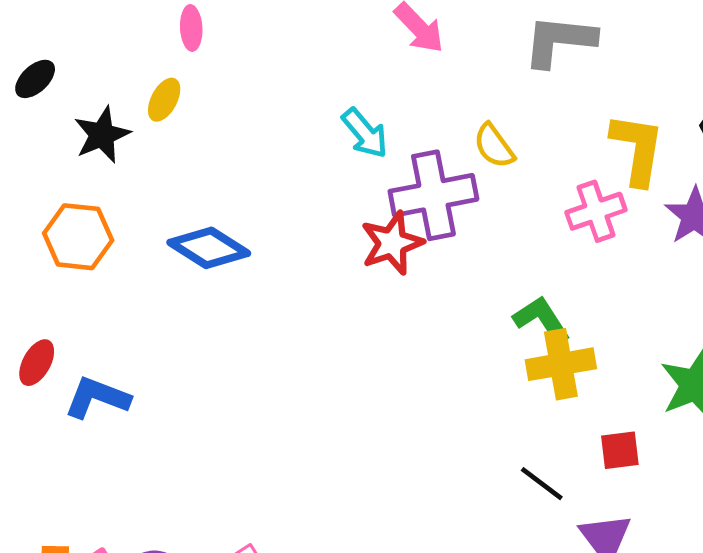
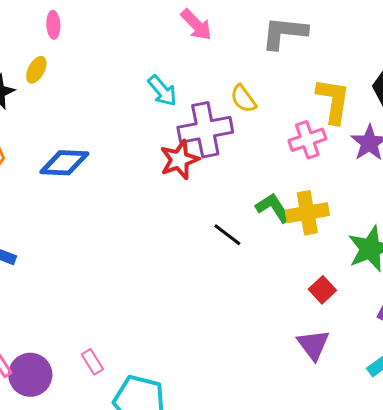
blue diamond: (209, 248) -> (64, 163), turned -30
yellow cross: (561, 364) -> (307, 213), moved
red square: (620, 450) -> (322, 290), turned -36
black line: (542, 484) -> (227, 235), moved

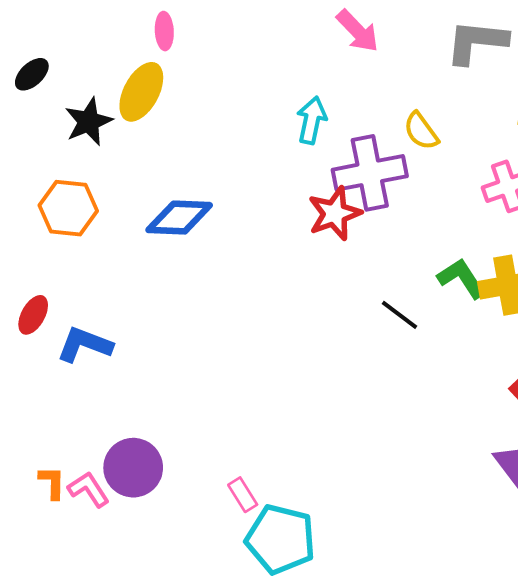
yellow ellipse: (36, 70) -> (141, 92), size x1.6
cyan arrow: (162, 91) -> (312, 120), turned -128
pink rectangle: (92, 362) -> (243, 495), moved
purple circle: (30, 375) -> (133, 468), moved

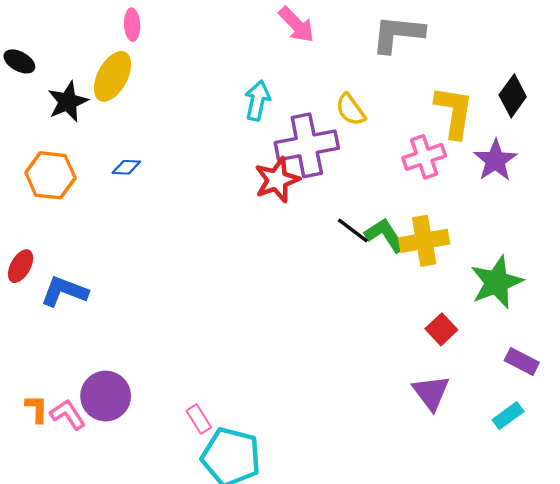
black ellipse: (32, 74) -> (19, 61), turned 72
blue diamond: (179, 218) -> (126, 167), moved, size x0.5
black line: (399, 315) -> (353, 230), moved

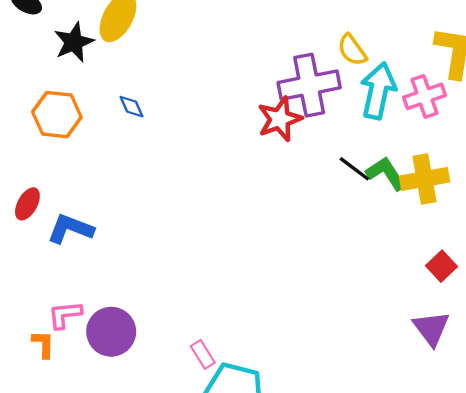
cyan arrow: (257, 101) -> (378, 91), moved, size x1.4
blue diamond: (126, 167) -> (132, 107), turned 64
pink L-shape: (68, 414) -> (65, 315), moved, turned -63

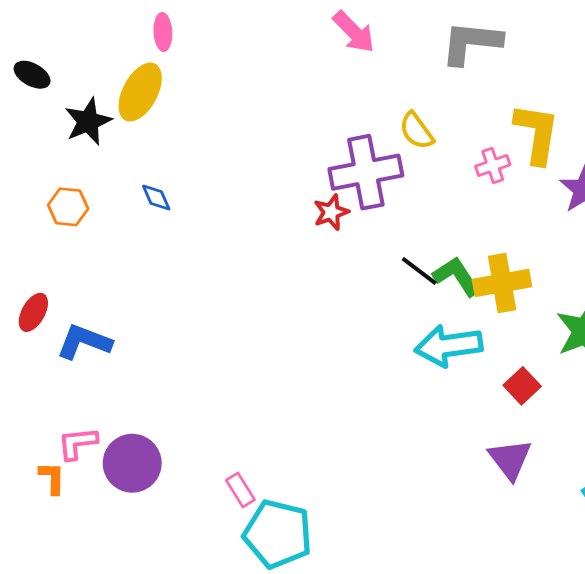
cyan arrow: (378, 91) -> (449, 346), moved, turned -110
pink cross: (425, 96) -> (493, 165), moved, size x0.7
orange hexagon: (57, 115) -> (68, 207), size x0.7
red star: (280, 119) -> (331, 212), size x0.7

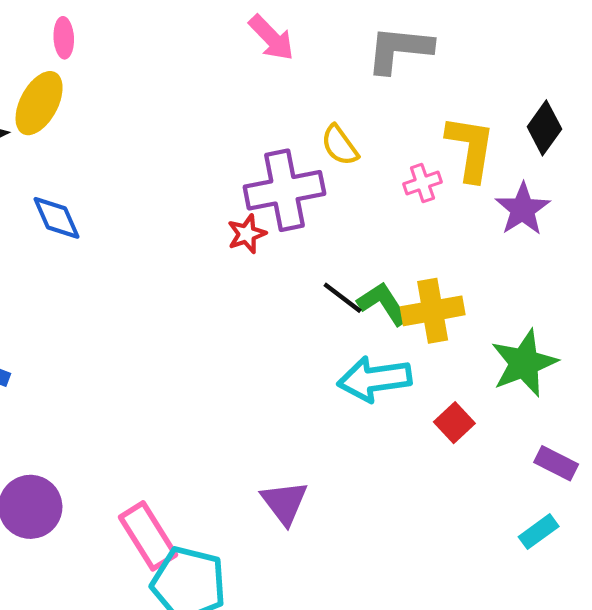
blue diamond: (156, 198) -> (56, 218), size x1.5
purple triangle: (510, 459) -> (284, 502), moved
pink rectangle: (240, 490) -> (148, 536), size x1.8

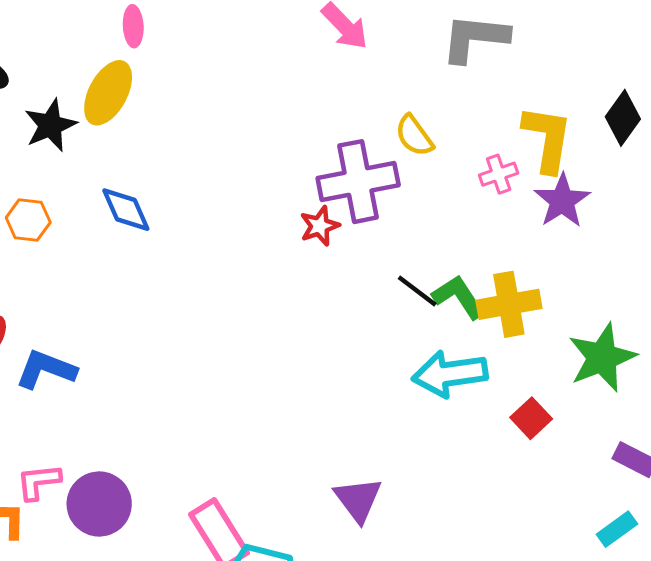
purple star: (523, 209) -> (562, 201), moved

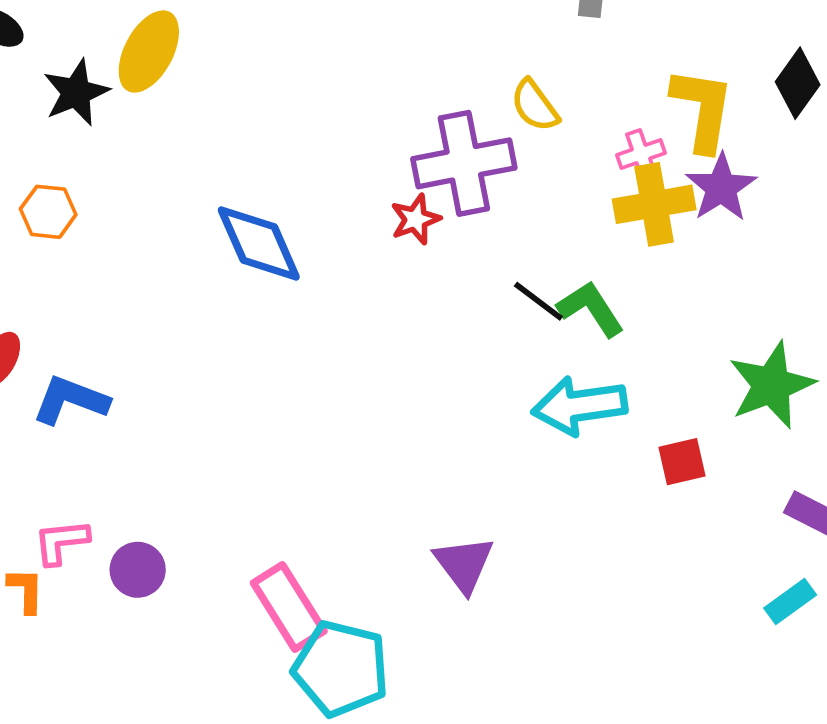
blue diamond: (126, 210) -> (259, 244), moved, size x1.4
yellow cross: (509, 304) -> (654, 204), moved
red square: (531, 418) -> (682, 462), turned 30
purple circle: (99, 504) -> (138, 570), size x0.7

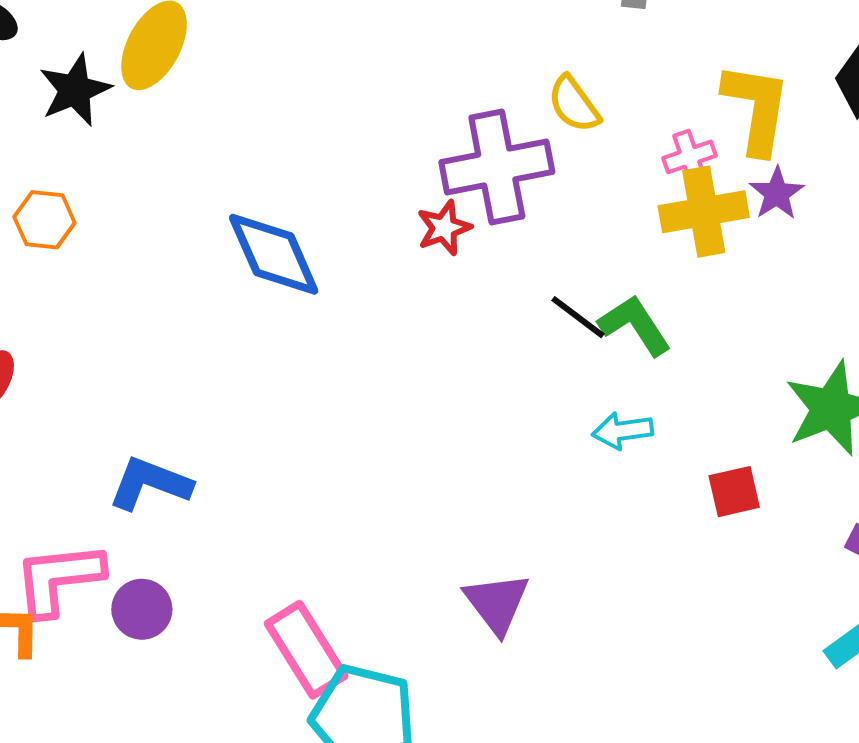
purple star: (721, 188) -> (777, 193), size x0.7
blue L-shape: (71, 400) -> (150, 483), moved
cyan arrow: (579, 406) -> (623, 431), size x0.6
pink L-shape: (61, 542) -> (59, 579), size x1.5

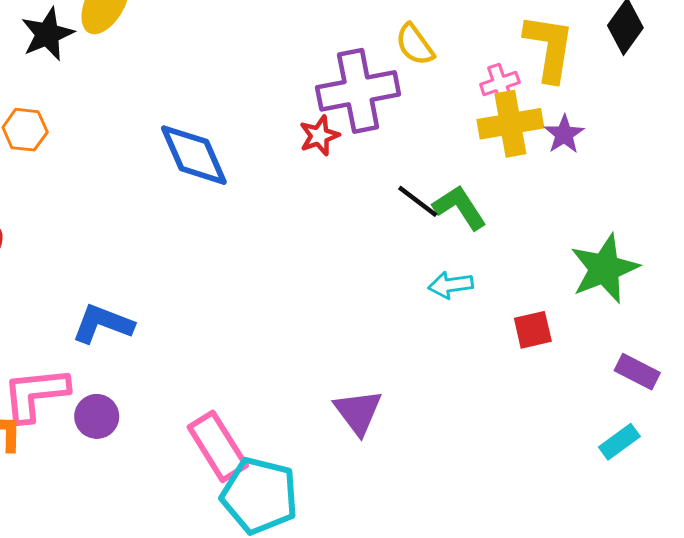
purple star: (777, 193) -> (564, 134), moved

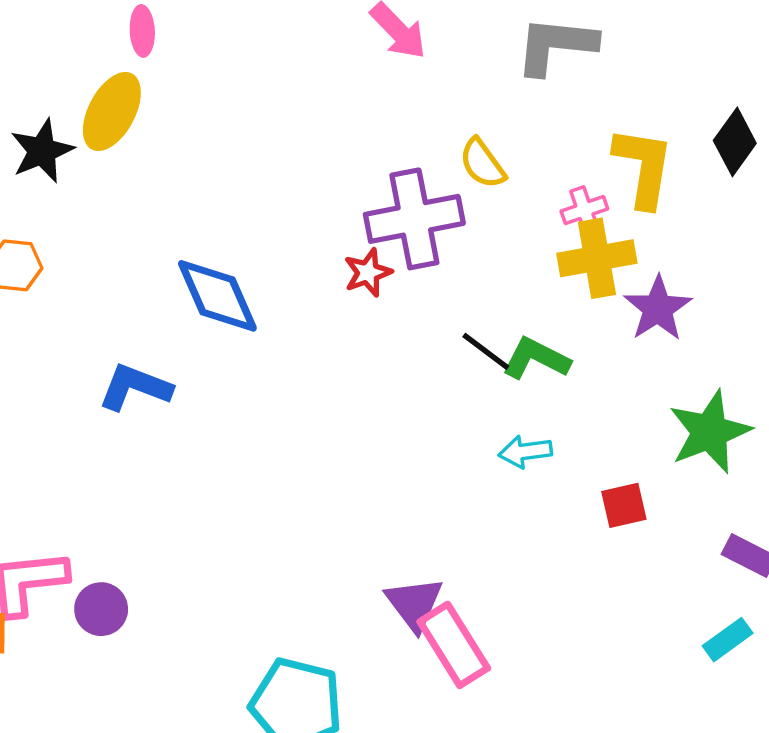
purple star: (564, 134) -> (658, 308), moved, size x1.4
green L-shape: (460, 207) -> (536, 359), turned -30
blue L-shape: (103, 324) -> (135, 387), moved
pink rectangle: (218, 446) -> (454, 645), moved

